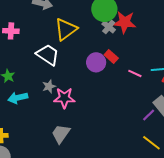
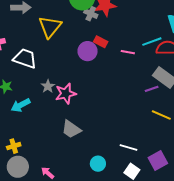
white trapezoid: (48, 55) -> (25, 58), moved
purple line: (149, 115) -> (152, 89), turned 40
gray trapezoid: (61, 134) -> (71, 129), turned -75

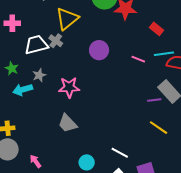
gray cross: (91, 14) -> (56, 41), moved
red rectangle: (101, 42) -> (156, 29), moved
white trapezoid: (25, 58) -> (36, 45), turned -45
gray star: (48, 86) -> (39, 75), moved

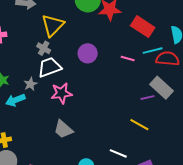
red rectangle: (156, 29) -> (143, 27), size x1.6
white trapezoid: (36, 45) -> (50, 67), moved
yellow line: (159, 128) -> (139, 125), moved

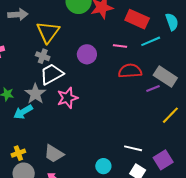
pink line: (128, 59) -> (120, 46), moved
red semicircle: (168, 59) -> (130, 71), moved
gray star: (30, 84) -> (35, 94), size x1.5
yellow line: (139, 125) -> (170, 115), moved, turned -66
gray trapezoid: (63, 129) -> (54, 154), moved

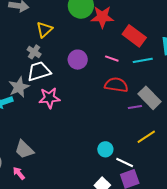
yellow triangle: (48, 32) -> (44, 29), size x0.7
white line: (133, 148) -> (125, 162), moved
cyan circle: (103, 166) -> (105, 149), moved

